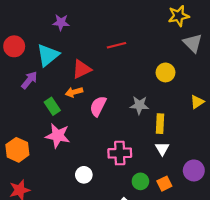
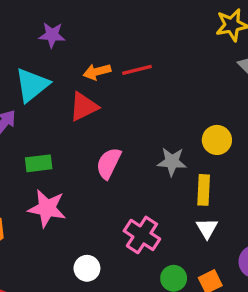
yellow circle: (165, 72) -> (217, 140), moved
orange arrow: (74, 92) -> (97, 72), moved
green rectangle: (52, 106) -> (39, 163), turned -63
pink cross: (120, 153) -> (142, 235), turned 35

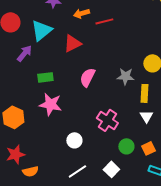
orange arrow: (97, 72) -> (81, 13), moved

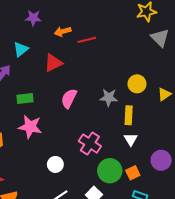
cyan triangle: (41, 30) -> (21, 49), size x0.7
green circle: (126, 146) -> (110, 171), size x1.5

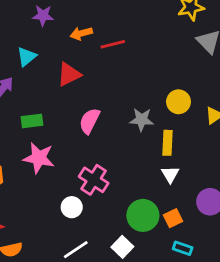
pink cross: (90, 144) -> (94, 180), moved

